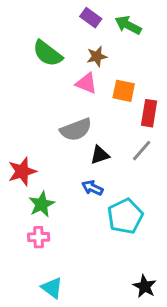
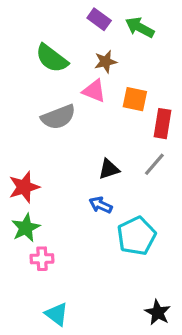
gray semicircle: (76, 130) -> (58, 117), moved
green star: (42, 204) -> (26, 228), moved

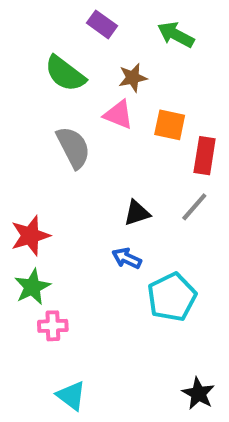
purple rectangle: (99, 19) -> (102, 24), moved
gray semicircle: (58, 117) -> (73, 147), turned -96

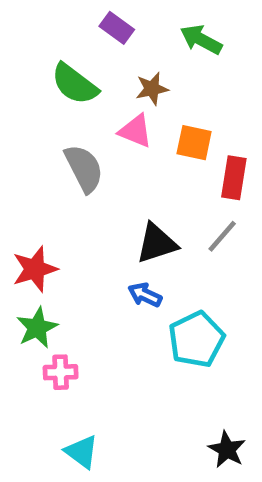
black triangle: (137, 213) -> (157, 243), size x1.4

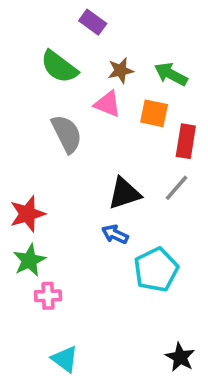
green arrow: (201, 40) -> (171, 74), moved

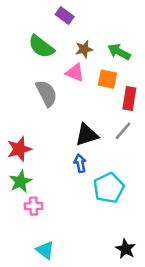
blue arrow: (115, 234) -> (80, 163), turned 54

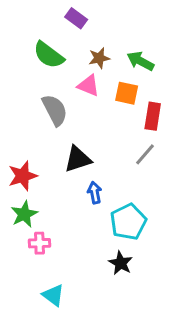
black triangle: (87, 135) -> (78, 159), moved
black star: (126, 249) -> (121, 263), moved

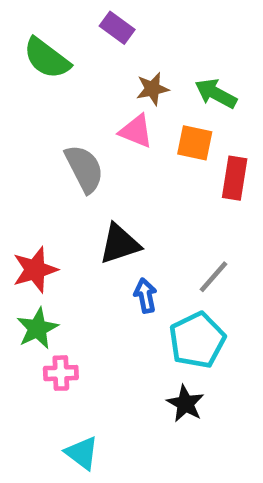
green semicircle: (49, 55) -> (47, 58), moved
gray line: (145, 154) -> (214, 277), moved

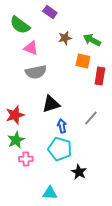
pink triangle: (136, 131) -> (31, 48), moved
gray semicircle: (84, 169) -> (36, 72), turned 105
cyan pentagon: (197, 340) -> (60, 149), moved, turned -30
cyan triangle: (82, 453) -> (50, 193), moved, turned -35

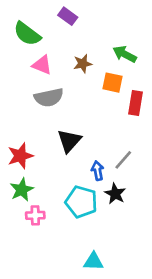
brown star: (65, 38) -> (83, 64), moved
black triangle: (51, 104) -> (69, 141), turned -30
blue arrow: (62, 126) -> (98, 171), moved
black star: (79, 172) -> (115, 194), moved
cyan triangle: (50, 193) -> (94, 261), moved

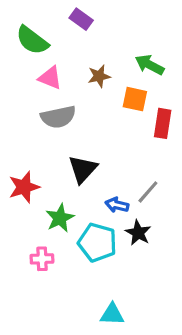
blue arrow: (98, 171) -> (117, 205), turned -66
green star: (22, 190) -> (60, 218), moved

